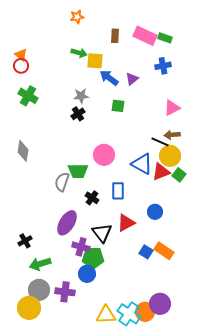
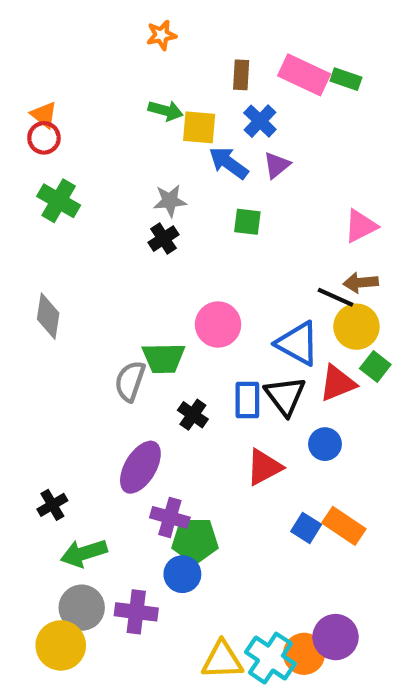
blue cross: (163, 66) -> (260, 121), moved, turned -35
red triangle: (161, 172) -> (338, 383), moved
black triangle: (102, 233) -> (285, 396), moved

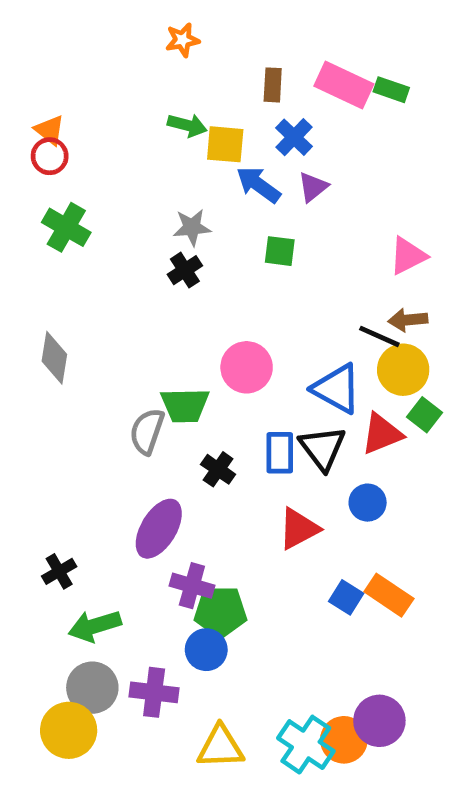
yellow triangle: (222, 660) -> (220, 747), moved

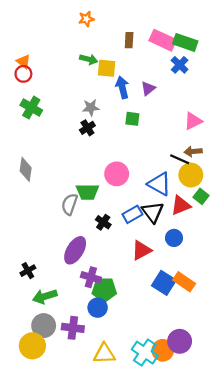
green rectangle: (391, 90) -> (185, 42), size x1.5
blue cross: (294, 137) -> (180, 65), moved
blue arrow: (258, 185) -> (122, 87), turned 40
blue rectangle: (280, 453) -> (132, 214), turned 60
blue square: (346, 597) -> (164, 283), size x1.5

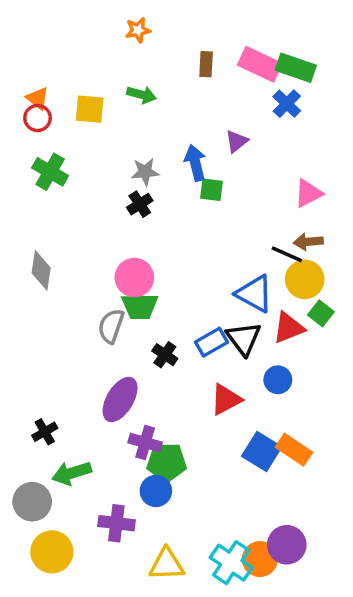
yellow square: (107, 68) -> (90, 109), moved
blue arrow: (122, 87) -> (195, 163), moved
pink circle: (117, 174) -> (134, 278), moved
gray circle: (44, 326) -> (32, 502), moved

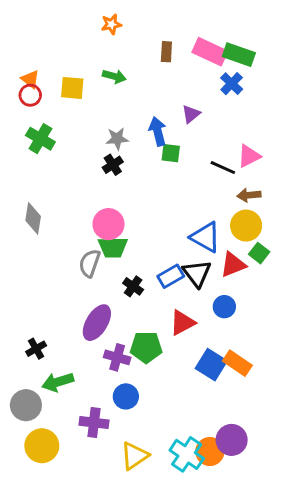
black line: (287, 254) -> (223, 168), moved
green pentagon: (167, 462) -> (146, 347), moved
yellow triangle: (167, 564) -> (135, 456), turned -32

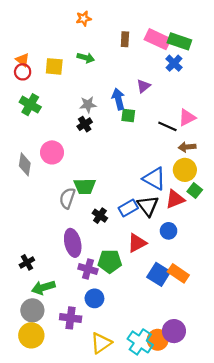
pink circle: (108, 224) -> (52, 152), moved
purple ellipse: (97, 323) -> (73, 243), turned -44
gray circle: (26, 405) -> (32, 310), moved

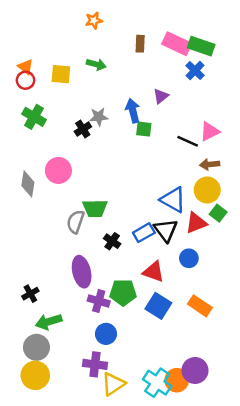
black cross: (85, 124) -> (83, 129), moved
red triangle: (137, 243) -> (154, 272), turned 48
blue square: (159, 274) -> (158, 306), moved
purple cross: (71, 318) -> (95, 364), moved

